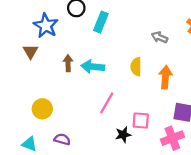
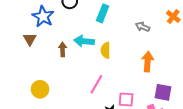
cyan rectangle: (101, 22) -> (103, 13), moved
cyan arrow: (93, 67) -> (84, 41), moved
yellow semicircle: (136, 67) -> (106, 50), moved

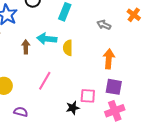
pink line: (96, 84) -> (45, 81), moved
purple square: (163, 92) -> (114, 87), moved

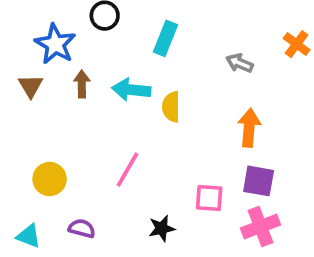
brown arrow: (26, 47) -> (82, 84), moved
black star: (73, 108) -> (162, 228), moved

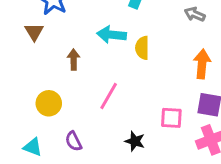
brown arrow: (82, 84) -> (74, 60), moved
purple semicircle: (82, 228) -> (74, 141), turned -132
black star: (162, 228) -> (135, 141), turned 30

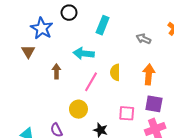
yellow semicircle: (142, 48) -> (115, 72), moved
pink line: (109, 96) -> (91, 82), moved
yellow circle: (49, 103) -> (78, 109), moved

